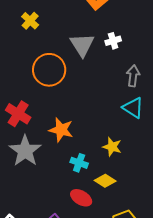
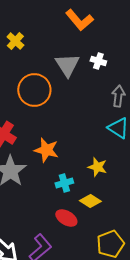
white cross: (113, 41) -> (98, 61), turned 35
cyan cross: (79, 163) -> (64, 183), turned -36

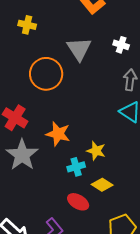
yellow cross: (15, 41) -> (27, 25), turned -30
white cross: (98, 61) -> (121, 45), moved
yellow star: (97, 167) -> (96, 151), moved

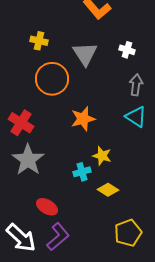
yellow cross: (27, 25) -> (39, 41), moved
orange star: (58, 134) -> (83, 119), moved, turned -30
red ellipse: (78, 202) -> (47, 207), moved

